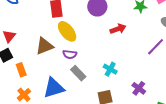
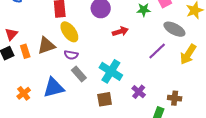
cyan cross: (110, 69) -> (111, 71), size x1.6
orange rectangle: (21, 70) -> (25, 51), moved

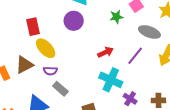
red arrow: (120, 31) -> (105, 52), moved
cyan cross: (111, 71) -> (111, 80), moved
purple cross: (139, 92) -> (130, 99), moved

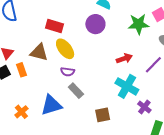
green star: (116, 17) -> (138, 24), size x1.5
red rectangle: (33, 27) -> (55, 26), turned -66
brown triangle: (24, 65) -> (39, 52), moved, turned 36

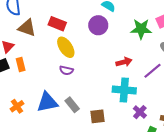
brown triangle: (39, 52) -> (27, 28), moved
cyan cross: (127, 86) -> (124, 90), turned -30
gray rectangle: (76, 91) -> (72, 105), moved

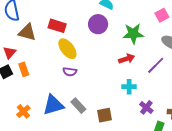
green star: (141, 29) -> (133, 34), moved
cyan cross: (124, 90) -> (129, 87), size x0.6

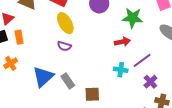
purple line: (156, 65) -> (142, 60), moved
blue triangle: (53, 105) -> (43, 77), turned -35
purple cross: (146, 107) -> (150, 82), moved
orange cross: (23, 111) -> (11, 63), moved

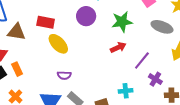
purple semicircle: (64, 46) -> (64, 75), moved
cyan cross: (121, 70) -> (126, 91), moved

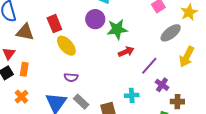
red rectangle: (46, 22) -> (54, 24), turned 54
green star: (122, 22) -> (117, 29), moved
gray ellipse: (162, 27) -> (171, 33), turned -60
orange rectangle: (17, 69) -> (24, 69), turned 32

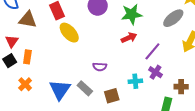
green star: (117, 29) -> (132, 14), moved
purple semicircle: (71, 77) -> (100, 67), moved
purple cross: (162, 85) -> (156, 72), moved

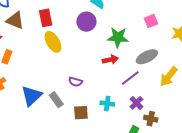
gray ellipse: (173, 18) -> (147, 57), moved
purple cross: (156, 72) -> (136, 103), moved

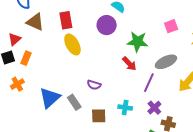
red arrow: (110, 60) -> (129, 64), turned 56
purple line: (130, 78) -> (149, 83), turned -30

